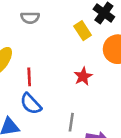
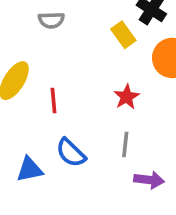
blue semicircle: (31, 104) -> (71, 153), moved
gray line: (71, 122) -> (125, 144), moved

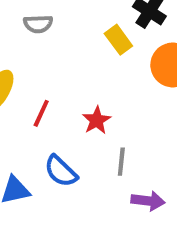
red star: (127, 97) -> (97, 120), moved
red line: (54, 101) -> (41, 113), turned 30

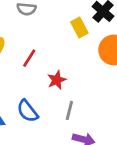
red line: (41, 113) -> (29, 58), moved

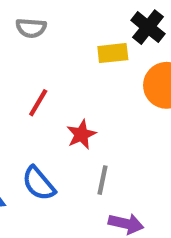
yellow rectangle: (79, 27) -> (113, 53), turned -66

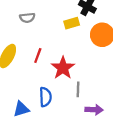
red star: (81, 134) -> (63, 68), size x1.5
blue semicircle: (39, 183) -> (45, 97), turned -132

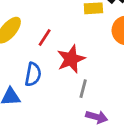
blue semicircle: (45, 97) -> (33, 74), moved

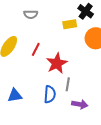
blue semicircle: (33, 74) -> (50, 94), moved

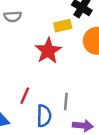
red line: (36, 49) -> (25, 96), moved
red star: (57, 63) -> (48, 51), moved

